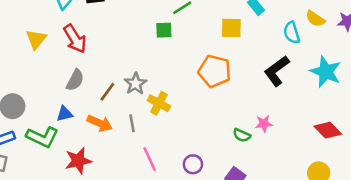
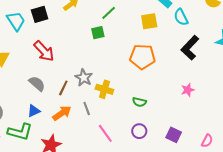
cyan semicircle: (292, 33) -> (181, 17), moved
red arrow: (75, 39) -> (44, 51), moved
gray semicircle: (75, 80) -> (37, 84), turned -66
orange arrow: (100, 123) -> (62, 113), turned -48
green semicircle: (242, 135) -> (139, 102), moved

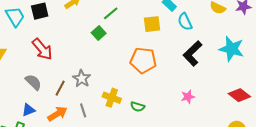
green square: (98, 33) -> (99, 33), turned -32
yellow cross: (104, 89) -> (112, 98), moved

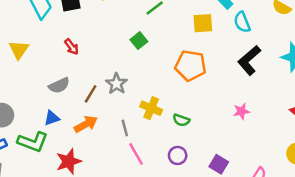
green square: (99, 33) -> (139, 41), moved
red arrow: (42, 49) -> (71, 47), size x0.6
gray semicircle: (33, 82) -> (59, 85), turned 108
gray line: (83, 110) -> (125, 128), moved

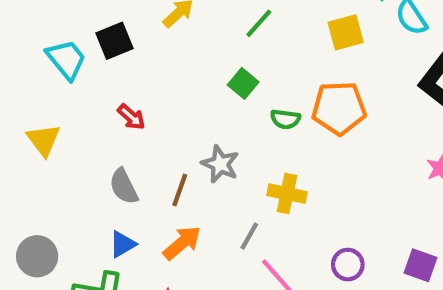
gray semicircle: (59, 85) -> (124, 186), turned 100
green semicircle: (181, 120) -> (285, 119), moved
gray line: (125, 128) -> (249, 236), turned 56

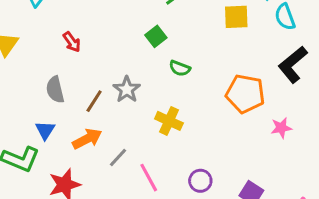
orange pentagon: (339, 108) -> (245, 94), moved
gray line: (249, 236) -> (118, 157), moved
blue triangle: (123, 244) -> (45, 130), turned -40

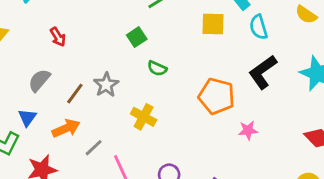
gray semicircle: (55, 90) -> (39, 80), turned 50

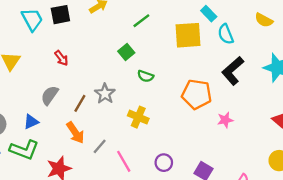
yellow square: (213, 24) -> (188, 35), size x1.4
blue triangle: (27, 118) -> (31, 122), moved, turned 35
orange arrow: (66, 128) -> (75, 133), turned 85

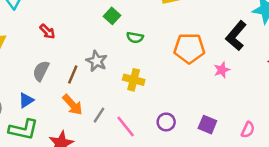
black L-shape: (233, 71) -> (236, 36), moved

